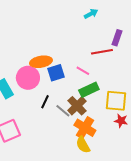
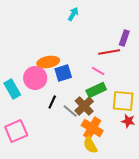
cyan arrow: (91, 14) -> (73, 14), moved, turned -32
pink line: (83, 71) -> (98, 71), moved

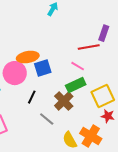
yellow square: (123, 101) -> (103, 96), turned -30
gray line: (70, 111) -> (47, 119), moved
orange cross: (92, 128) -> (91, 136), moved

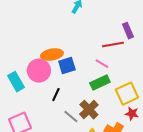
purple rectangle: (104, 33) -> (128, 31), turned -42
brown cross: (64, 101) -> (89, 110), moved

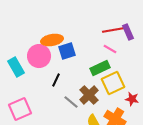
purple rectangle: (128, 31) -> (128, 32), moved
pink line: (102, 64) -> (110, 49), moved
yellow square: (127, 94) -> (113, 83), moved

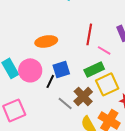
red line: (113, 30) -> (89, 34), moved, turned -70
blue square: (67, 51) -> (61, 69), moved
pink circle: (39, 56) -> (30, 70), moved

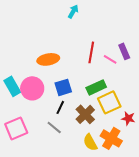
pink line: (104, 50) -> (110, 59), moved
black line: (50, 81) -> (60, 107), moved
gray line: (65, 103) -> (54, 127), moved

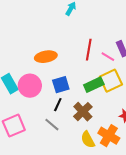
yellow square: (109, 102) -> (111, 81), moved

